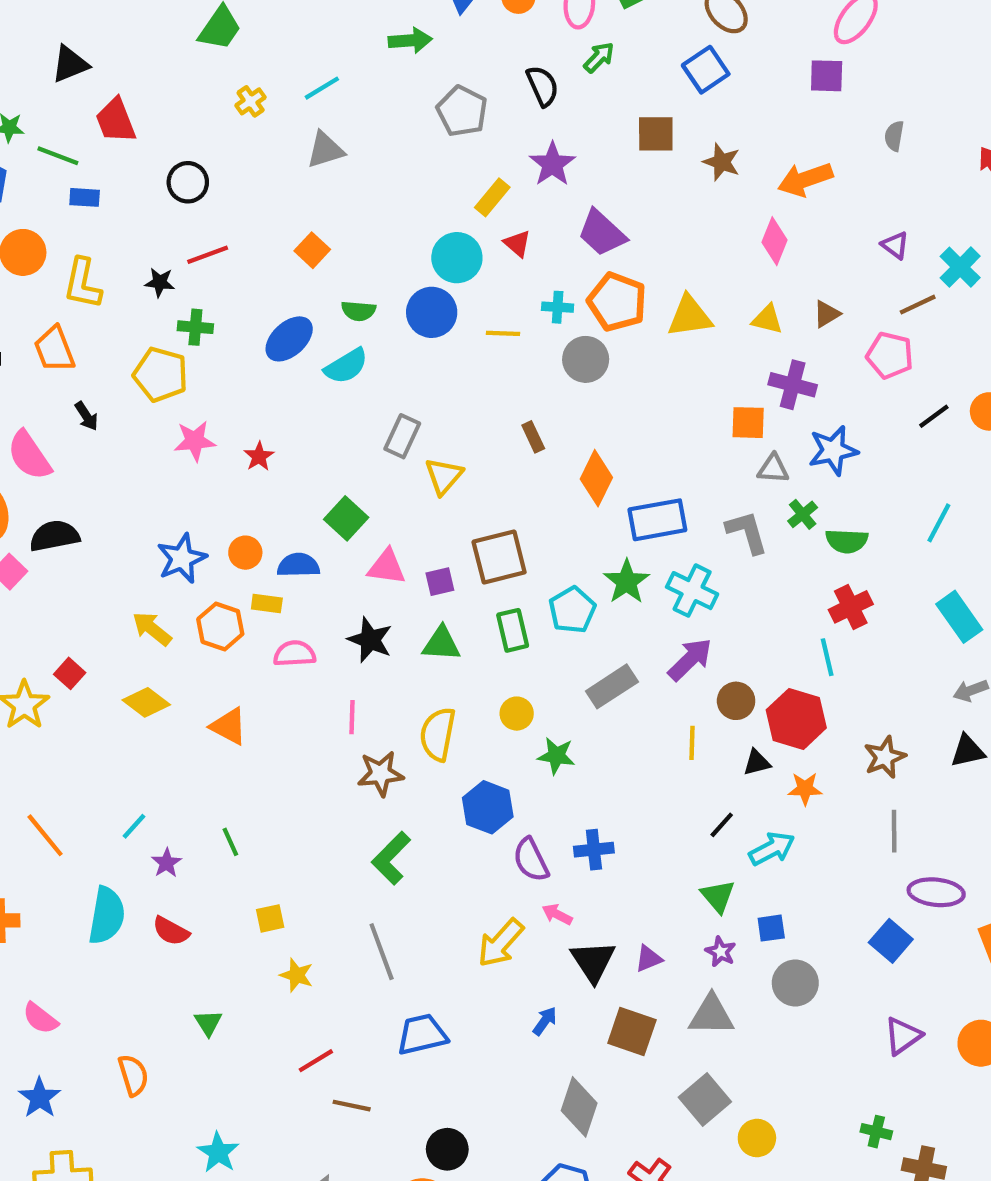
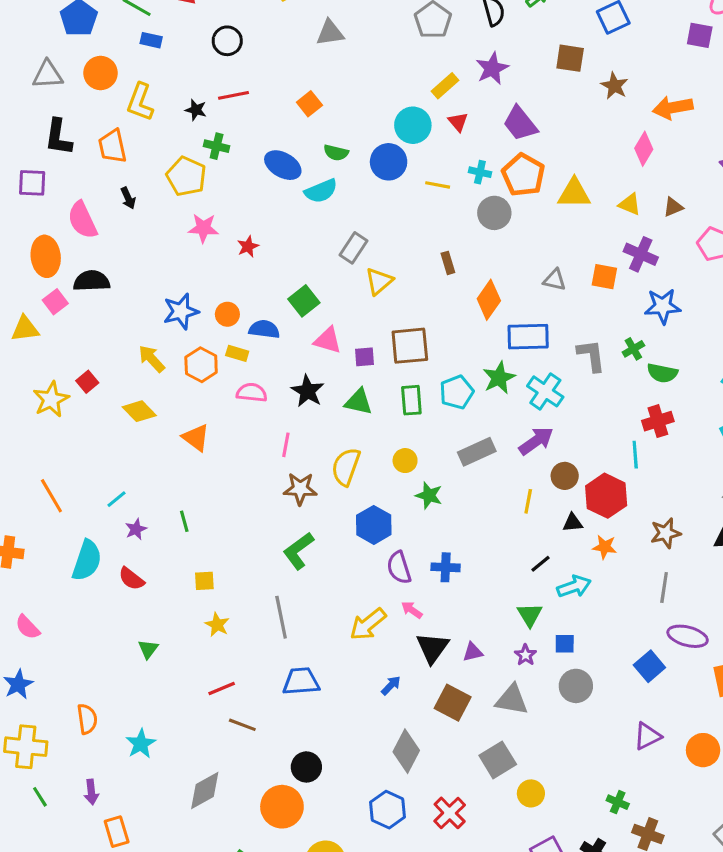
blue ellipse: (289, 339) -> (283, 165), turned 63
gray triangle: (773, 469) -> (555, 280), moved
orange semicircle: (133, 1075) -> (87, 719), moved

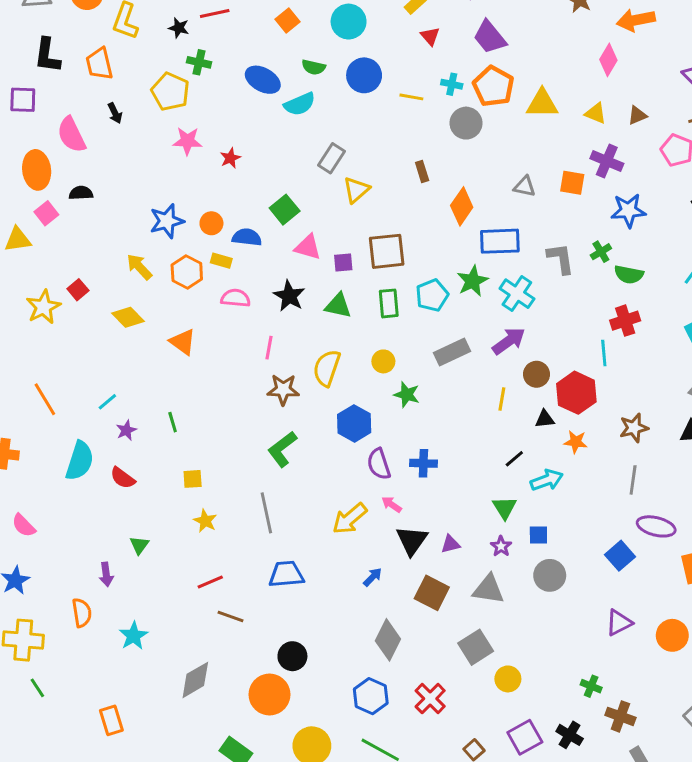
cyan circle: (413, 125) -> (349, 22), moved
black semicircle: (92, 281) -> (81, 193), size x0.7
purple arrow: (91, 792) -> (106, 574), moved

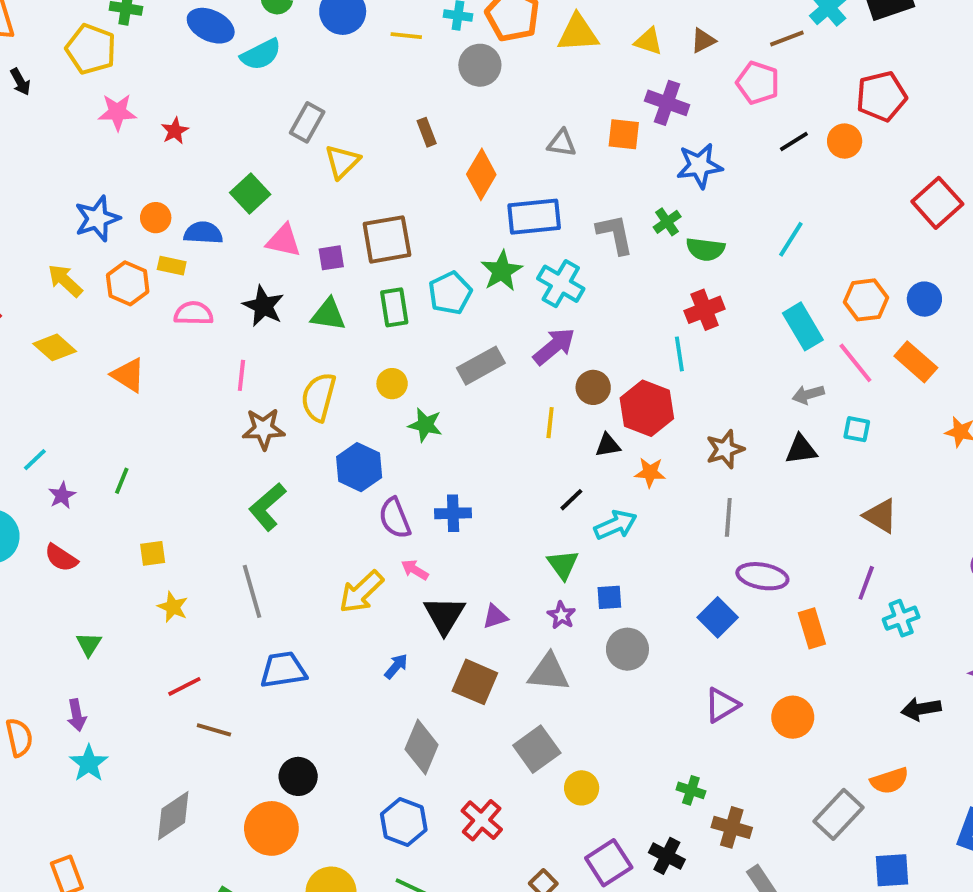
green line: (173, 422) -> (122, 481), turned 42
purple arrow: (106, 574) -> (77, 715), moved

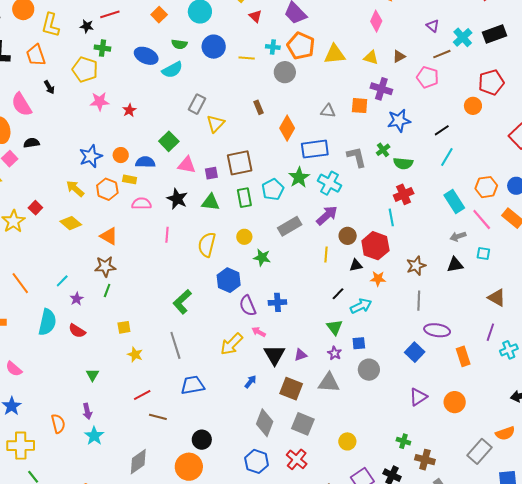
black line: (794, 142) -> (442, 130), moved
brown star: (264, 429) -> (105, 267), moved
gray square: (537, 749) -> (303, 424), moved, turned -30

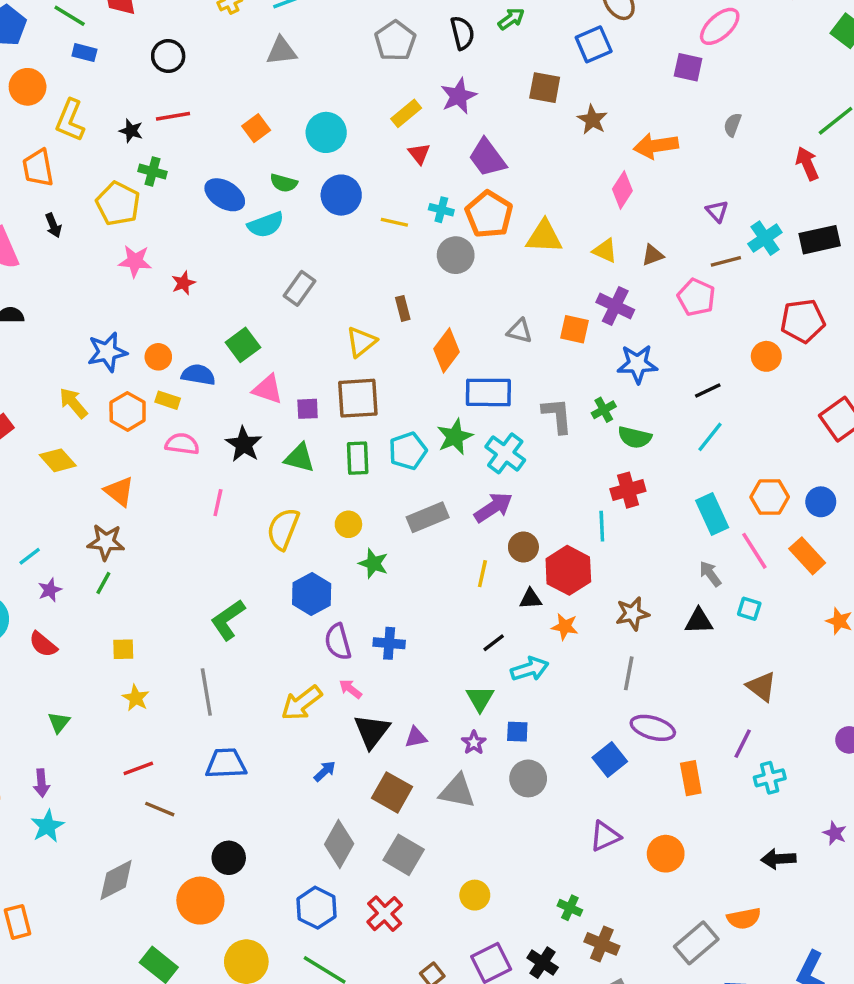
yellow triangle: (216, 124) -> (361, 342), moved
gray arrow: (458, 236) -> (710, 574), turned 63

